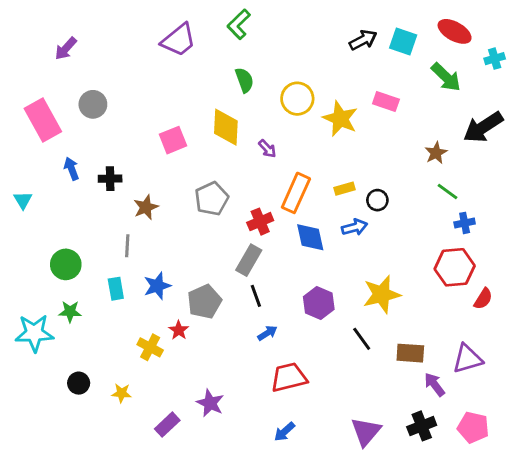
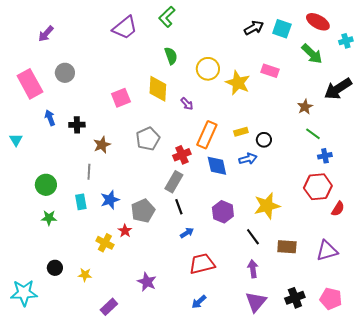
cyan star: (34, 333) -> (24, 293), moved
purple arrow: (435, 385) -> (253, 269), moved, turned 30
purple rectangle: (167, 425) -> (109, 307), moved

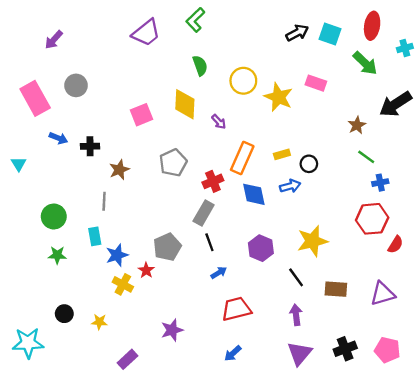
red ellipse: (318, 22) -> (372, 26), turned 70
blue arrow: (50, 118) -> (58, 138), turned 133
blue star: (110, 200) -> (117, 255), moved
purple star: (147, 282) -> (172, 330), turned 30

